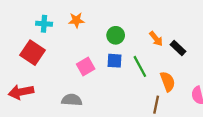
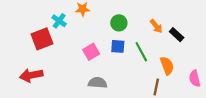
cyan cross: (44, 24) -> (59, 21), moved, turned 32
red square: (33, 53) -> (42, 39), turned 35
gray semicircle: (72, 100) -> (98, 83), moved

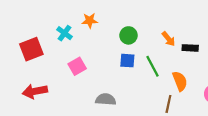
black rectangle: (177, 35) -> (190, 48), turned -40
red square: (42, 39) -> (31, 49), moved
pink square: (91, 52) -> (77, 66), moved

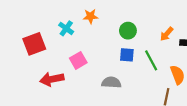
orange arrow: (168, 39) -> (167, 34), turned 80
red arrow: (35, 91) -> (52, 79), moved
gray semicircle: (106, 99) -> (111, 82), moved

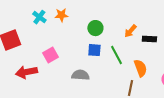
cyan cross: (66, 28) -> (39, 17), moved

